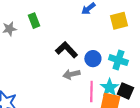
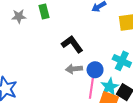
blue circle: (93, 59) -> (95, 70), moved

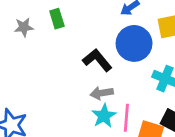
blue circle: (95, 70) -> (134, 43), moved, size x1.6
cyan star: (110, 87) -> (104, 116), moved

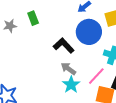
gray arrow: (102, 93) -> (68, 69), turned 49
pink line: (126, 118) -> (96, 76), moved, turned 42

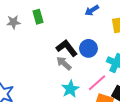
blue circle: (89, 32) -> (88, 48), moved, size x0.7
gray arrow: (68, 69) -> (64, 63), moved

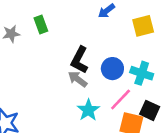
black L-shape: (67, 48) -> (79, 60), turned -110
blue circle: (88, 48) -> (112, 69), moved

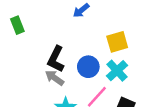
yellow square: (143, 26) -> (117, 42), moved
cyan cross: (142, 73) -> (117, 71), turned 30

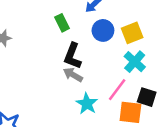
green rectangle: (17, 25) -> (62, 23), moved
blue circle: (88, 67) -> (103, 30), moved

